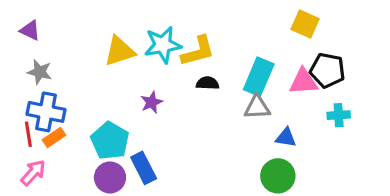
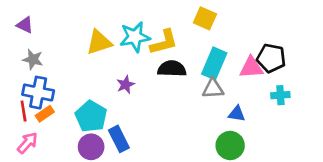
yellow square: (305, 24) -> (205, 18), moved
black semicircle: (208, 83) -> (172, 69), size x1.5

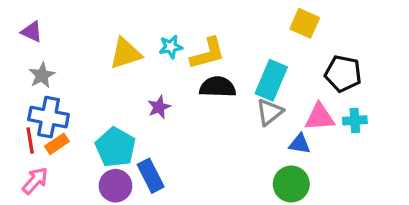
yellow square: (205, 18) -> (305, 23), moved
cyan star: (135, 37) -> (171, 47), size x0.6
gray star: (33, 59) -> (42, 75), turned 30
pink triangle: (251, 67) -> (320, 117), moved
gray triangle: (213, 89) -> (269, 112), turned -35

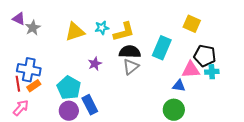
yellow square: (305, 23) -> (192, 24), moved
black pentagon: (343, 74) -> (205, 56), moved
gray star: (42, 75) -> (33, 28), moved
gray triangle: (269, 112) -> (131, 67), moved

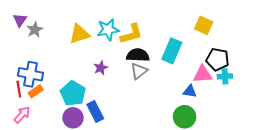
purple triangle: (19, 19) -> (20, 20), turned 40
cyan star: (102, 28) -> (108, 30), size x1.5

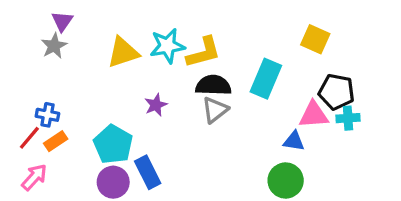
purple triangle: (20, 20) -> (62, 21), moved
blue cross: (30, 74) -> (47, 115), size x0.6
red line: (19, 89) -> (29, 138), turned 49

